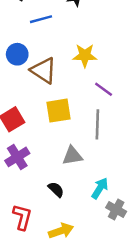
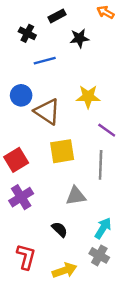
gray cross: (116, 210) -> (99, 255), moved

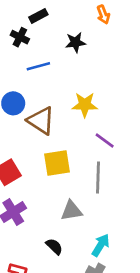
orange arrow: (105, 12) -> (103, 15), turned -140
black rectangle: (57, 16) -> (38, 16), moved

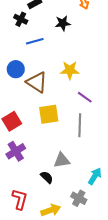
gray triangle: (71, 211) -> (62, 160), moved
cyan arrow: (101, 245) -> (95, 176), moved

